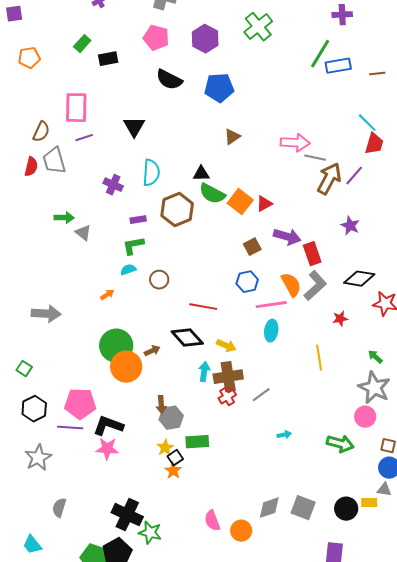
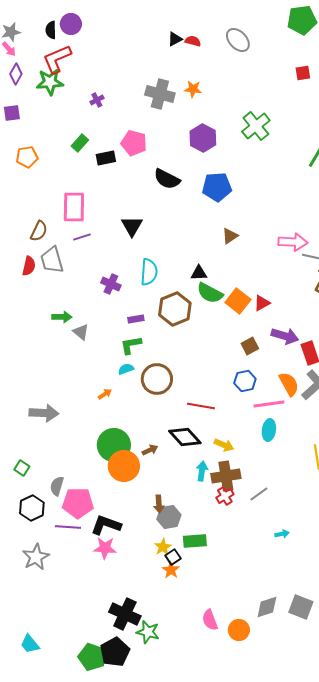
pink pentagon: (156, 38) -> (134, 143), moved
brown circle: (159, 280) -> (157, 379), size x1.6
gray semicircle: (59, 508) -> (57, 486), moved

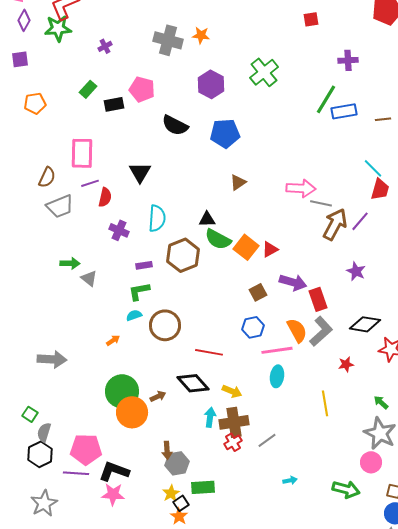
gray trapezoid: (52, 260) -> (60, 206), turned -96
red semicircle: (29, 266) -> (105, 197), moved
gray semicircle: (57, 486) -> (44, 432), moved

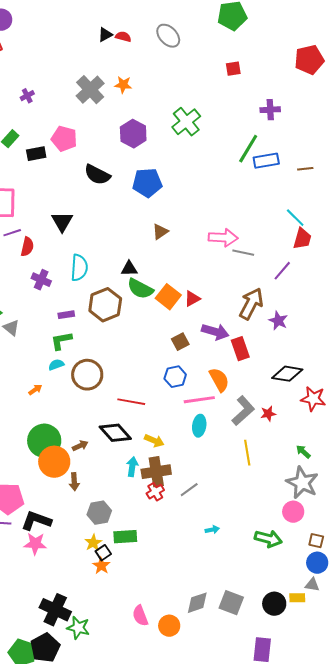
gray cross: (168, 40) -> (90, 90), turned 32
brown arrow: (335, 224) -> (251, 304), moved
gray L-shape: (321, 331) -> (243, 411), moved
brown arrow: (167, 450) -> (74, 482), moved

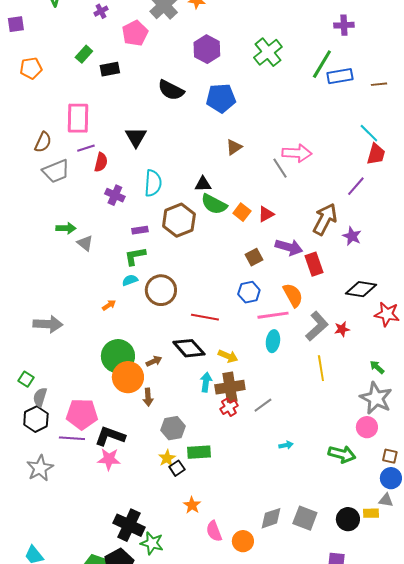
green cross: (186, 122) -> (268, 52), moved
pink pentagon: (64, 139) -> (135, 33), moved, turned 30
gray line: (243, 253) -> (280, 168), moved, turned 45
orange square: (168, 297) -> (242, 212), size x0.7
orange star: (101, 566) -> (192, 505), moved

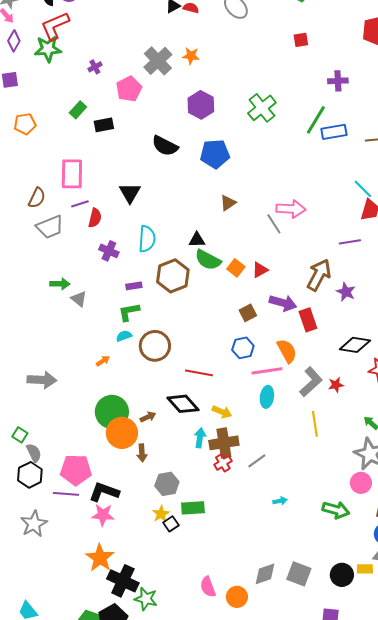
purple line: (356, 186) -> (350, 242), turned 40
gray semicircle: (40, 397) -> (34, 453), turned 138
orange star: (192, 505) -> (100, 558), moved, size x1.6

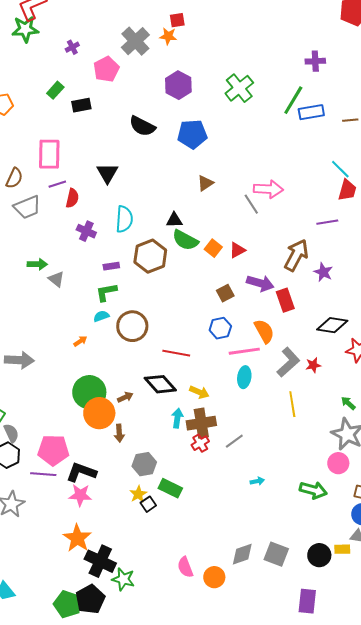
red square: (301, 40) -> (177, 20), moved
green rectangle: (193, 508) -> (170, 488), turned 30

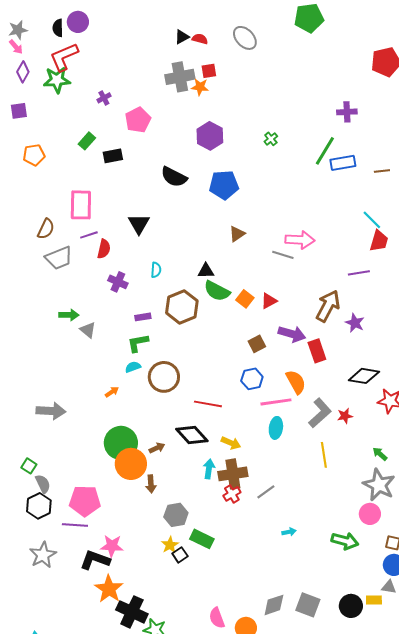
gray cross: (135, 41) -> (180, 77), moved, turned 32
green cross: (239, 88) -> (271, 139), size x0.5
gray line: (251, 204) -> (283, 255), turned -40
cyan semicircle: (124, 219) -> (156, 270), size x0.6
black L-shape: (81, 472) -> (95, 560), moved

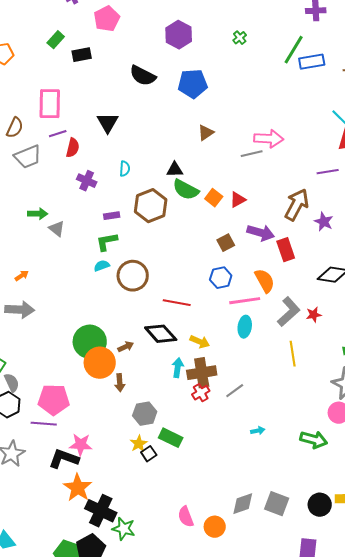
gray line: (283, 255) -> (252, 154), turned -30
orange arrow: (112, 392) -> (22, 276), moved

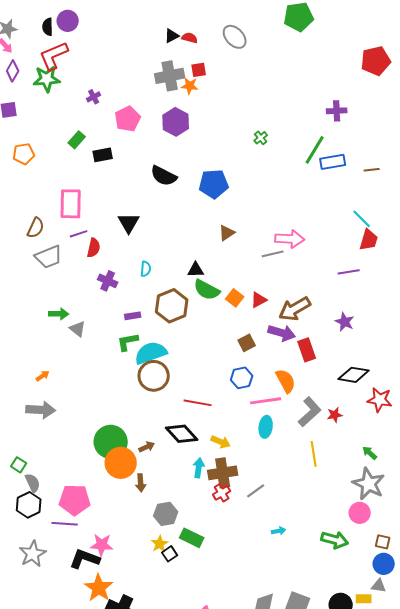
purple hexagon: (179, 35) -> (176, 122), moved
brown arrow: (297, 205) -> (295, 309), moved, turned -148
cyan semicircle: (102, 266) -> (151, 353), moved, size x2.0

